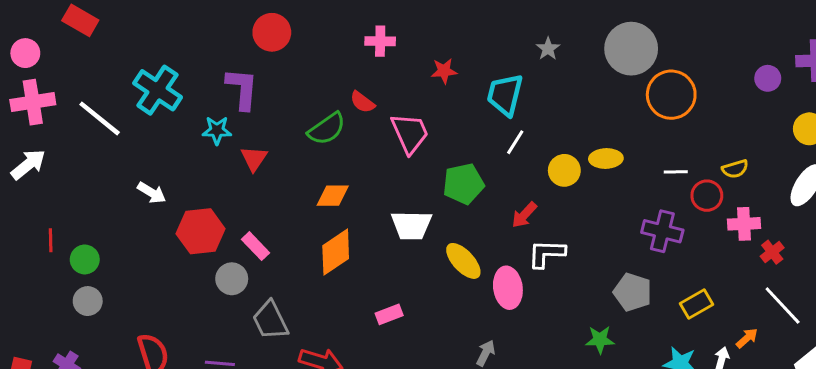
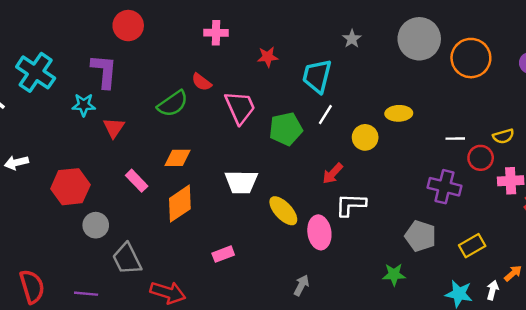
orange circle: (671, 95) -> (471, 58), moved
yellow ellipse: (606, 159) -> (399, 113), moved
green pentagon: (463, 184) -> (286, 129), moved
white arrow: (152, 193) -> (16, 163), moved, turned 135
pink rectangle: (255, 246) -> (137, 181), moved

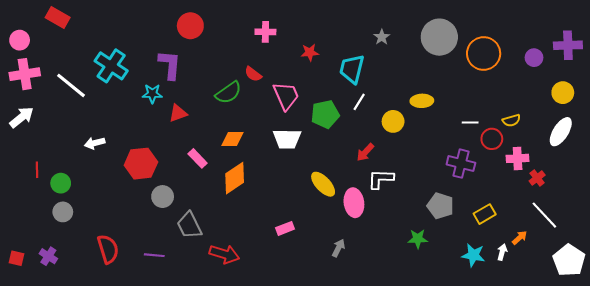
red triangle: (114, 128) -> (178, 113), turned 36
white trapezoid: (241, 182) -> (287, 139), moved
pink rectangle: (223, 254) -> (285, 228), moved

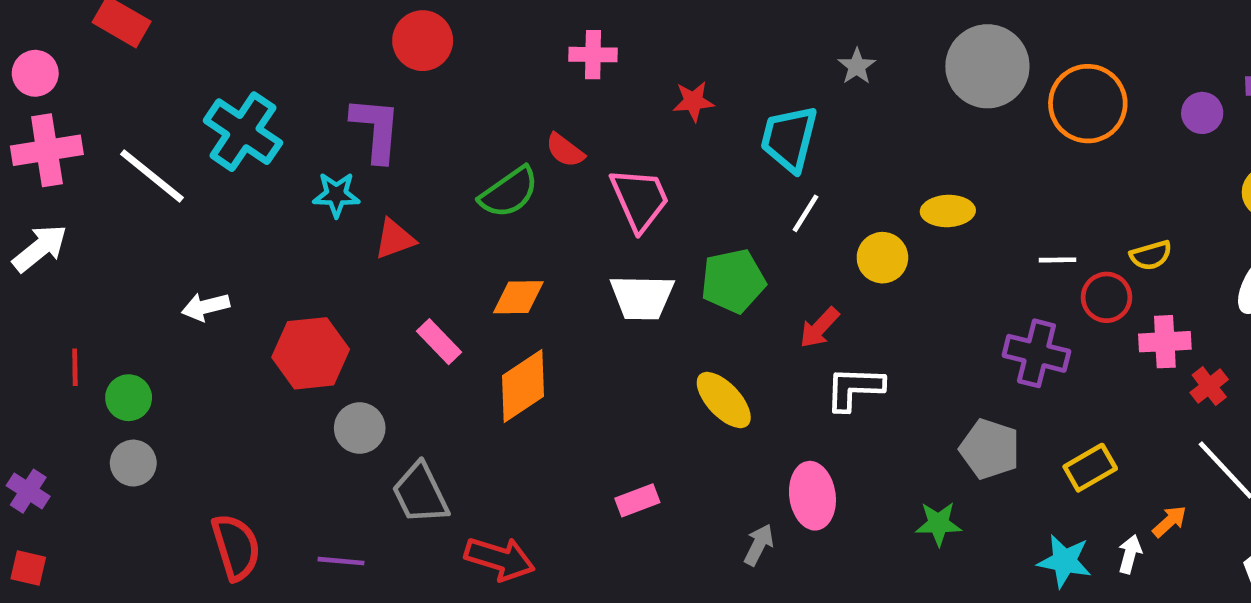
green pentagon: (325, 114) -> (733, 281), moved
pink ellipse: (354, 203) -> (812, 496), moved
purple cross: (48, 256) -> (28, 491), moved

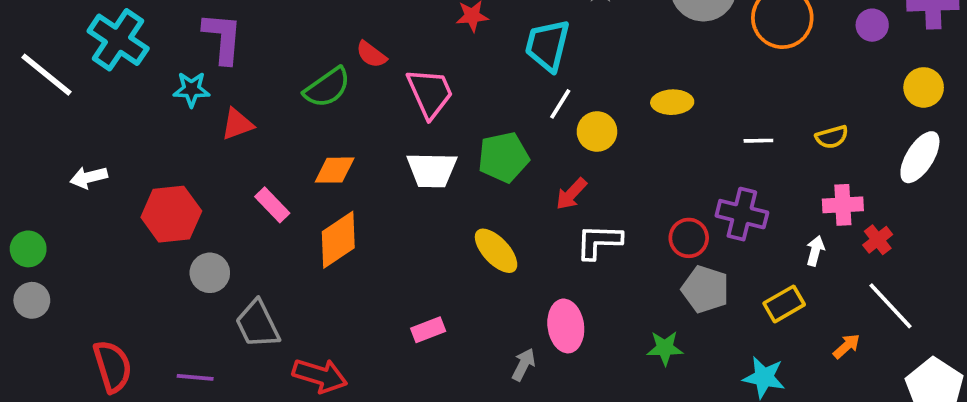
yellow circle: (882, 258) -> (597, 131), moved
red circle: (1106, 297) -> (689, 238), moved
white arrow: (1130, 554) -> (815, 251), moved

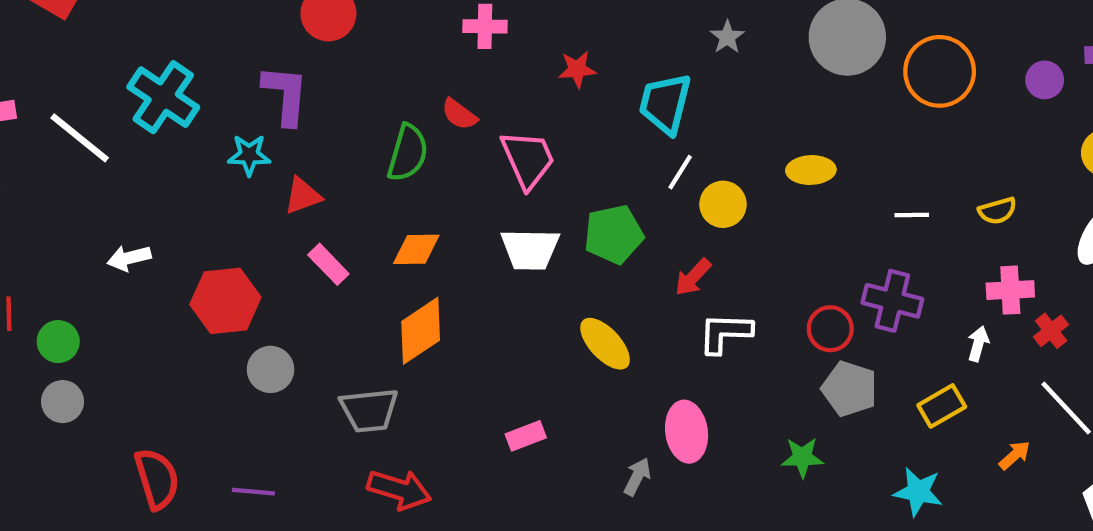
green semicircle: (327, 87) -> (408, 153), turned -39
pink rectangle: (272, 205) -> (328, 264), moved
gray trapezoid: (258, 324) -> (369, 410), moved, turned -70

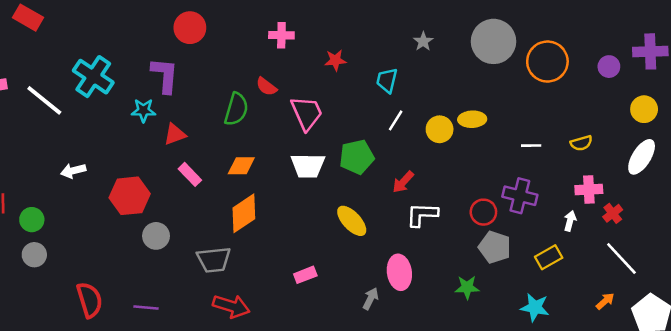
cyan trapezoid: (665, 104) -> (387, 80), size x0.7
yellow circle: (723, 204) -> (440, 129), moved
orange arrow: (1015, 455) -> (605, 301), moved

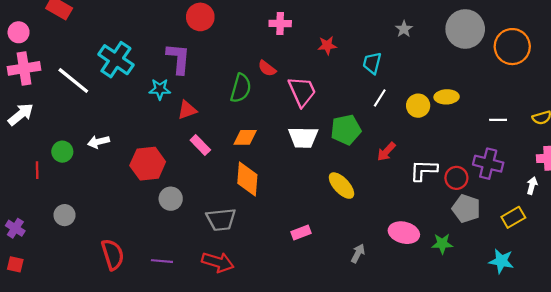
orange diamond: (244, 213) -> (247, 179), turned -52
white L-shape: (422, 215) -> (424, 170), moved
green circle: (32, 220) -> (62, 152), moved
pink ellipse: (399, 272) -> (404, 233), moved, turned -68
red arrow: (231, 306) -> (218, 262), moved

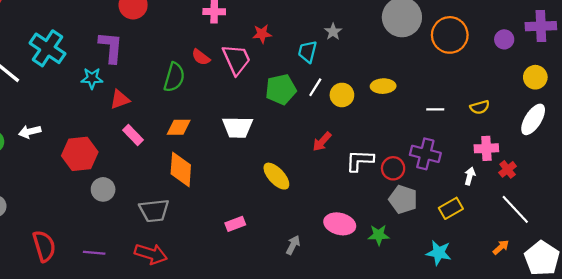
gray star: (404, 29) -> (333, 32), moved
pink trapezoid: (302, 91) -> (236, 59), moved
yellow circle: (418, 106) -> (342, 95), moved
green pentagon: (346, 130) -> (281, 89), moved

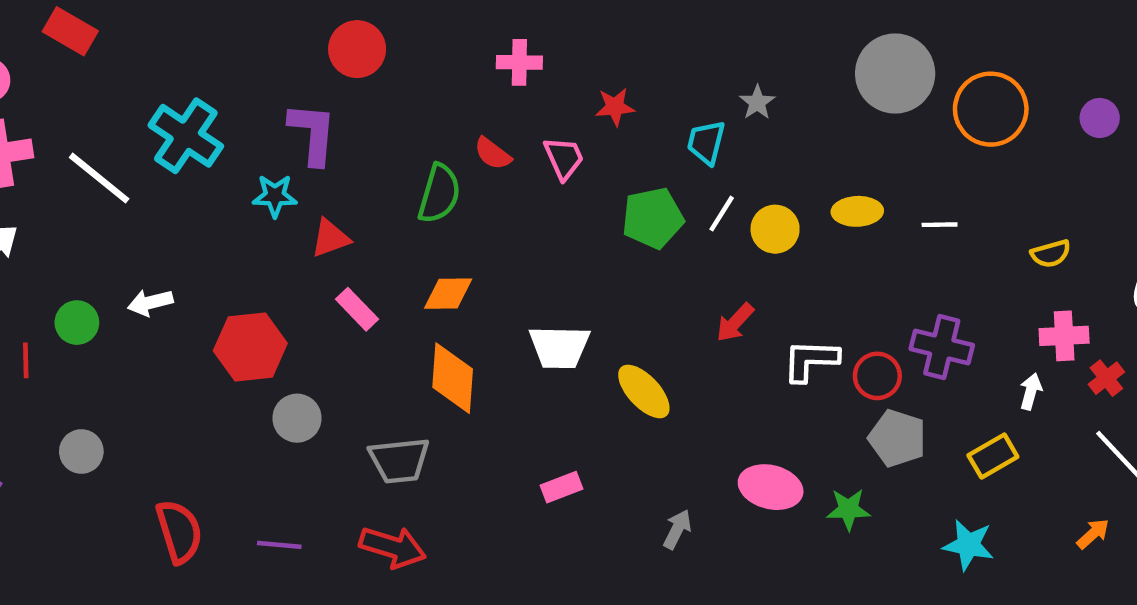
pink trapezoid: (236, 59) -> (564, 158), size x0.7
white line: (435, 109) -> (940, 225), moved
white trapezoid: (238, 127) -> (559, 347), moved

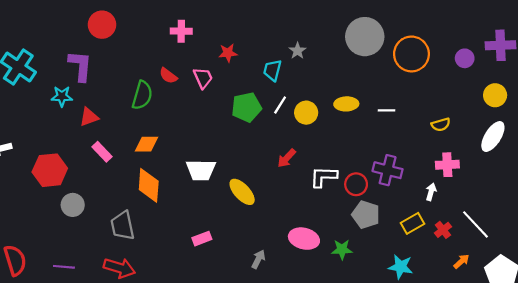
red cross: (1106, 378) -> (443, 230), moved
gray trapezoid: (399, 460) -> (123, 226), turned 84

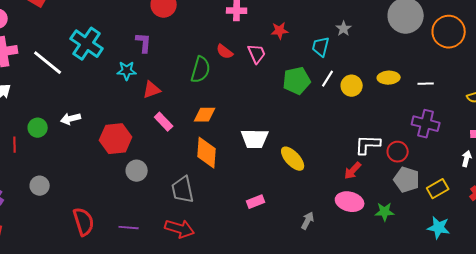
purple L-shape: (80, 66) -> (144, 43), size x0.7
red arrow: (287, 158) -> (353, 171), moved
purple cross: (388, 170) -> (426, 124), moved
yellow rectangle: (413, 223) -> (438, 189), moved

